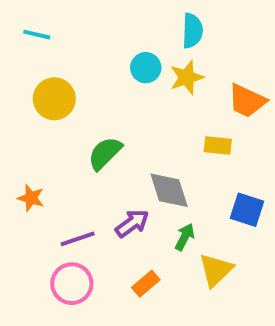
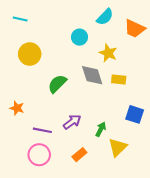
cyan semicircle: (192, 31) -> (105, 17), turned 42
yellow star: (187, 77) -> (108, 53), moved, turned -30
orange trapezoid: (247, 101) -> (135, 29), moved
gray diamond: (169, 190) -> (92, 75), moved
purple line: (78, 239) -> (42, 130), turned 30

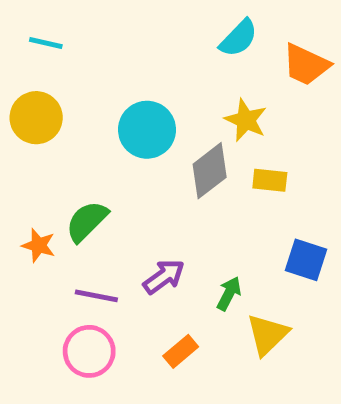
cyan circle: (79, 37) -> (147, 130), moved, size x1.5
yellow circle: (30, 54) -> (36, 118), moved
gray diamond: (92, 75) -> (210, 171), turned 70
green semicircle: (57, 84) -> (87, 221), moved

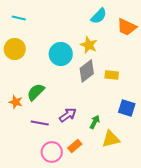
yellow star: (246, 120) -> (89, 45), moved
yellow triangle: (267, 335) -> (111, 139), turned 30
pink circle: (89, 351) -> (52, 152), moved

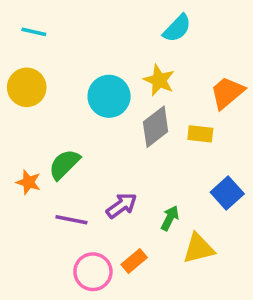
orange trapezoid: (127, 27) -> (227, 93), moved, turned 115
blue square: (127, 108) -> (227, 193), turned 30

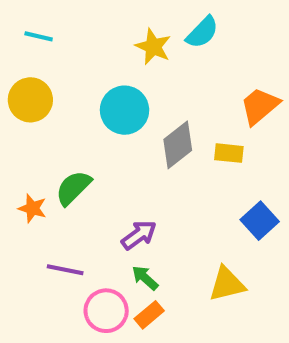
yellow star: (159, 80) -> (153, 47), moved
green arrow: (170, 218) -> (145, 278), moved, turned -75
purple line: (71, 220) -> (65, 270), moved
orange rectangle: (134, 261) -> (149, 315), moved

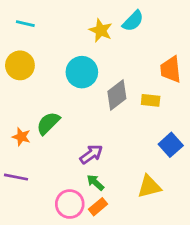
orange trapezoid: (260, 106) -> (171, 69), turned -56
purple line: (65, 270) -> (16, 177), moved

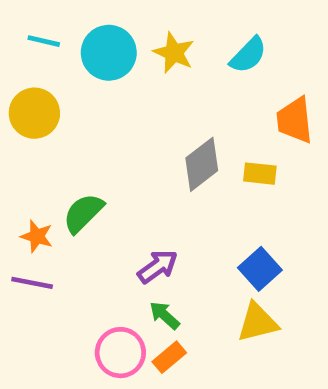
cyan semicircle: (133, 21) -> (248, 55), moved
cyan circle: (82, 72) -> (109, 53), moved
blue square: (171, 145) -> (260, 269), moved
purple line: (16, 177) -> (32, 283), moved

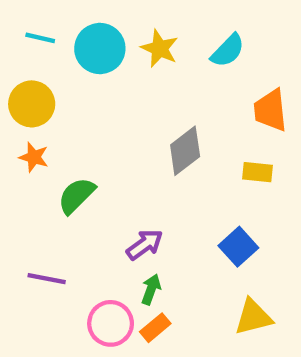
yellow rectangle: (260, 174) -> (258, 172), moved
orange star: (37, 236) -> (34, 157), moved
purple line: (32, 283) -> (47, 279), moved
green arrow: (165, 315) -> (151, 289), turned 68
yellow triangle: (258, 322) -> (253, 317), moved

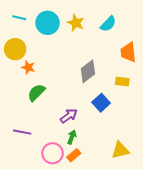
orange star: (34, 157) -> (28, 67), moved
blue square: (238, 247) -> (101, 103), moved

